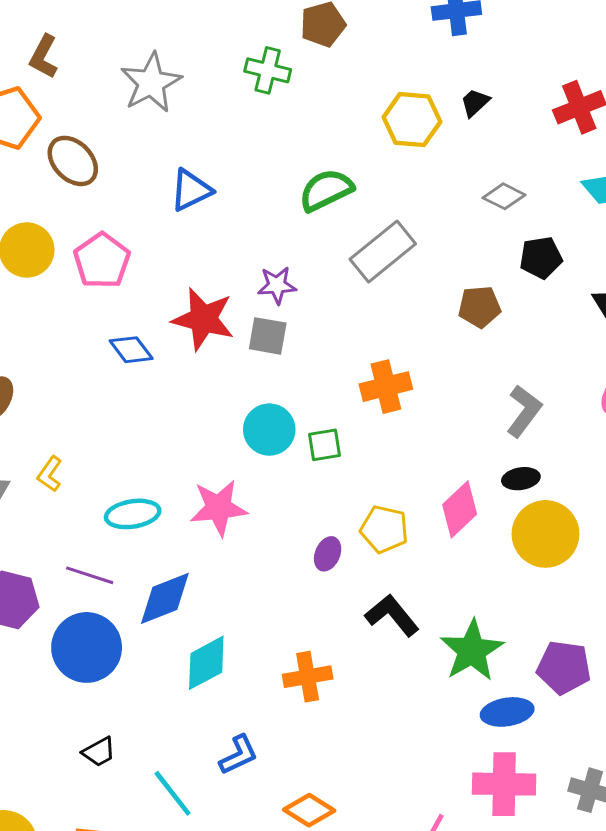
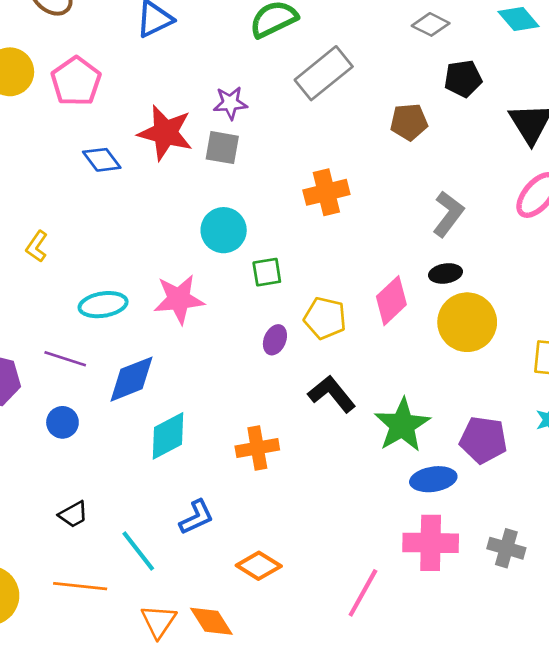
green square: (324, 445) -> (267, 272), moved
yellow L-shape: (50, 474) -> (37, 246), moved
blue circle: (87, 647) -> (62, 422), size x0.5

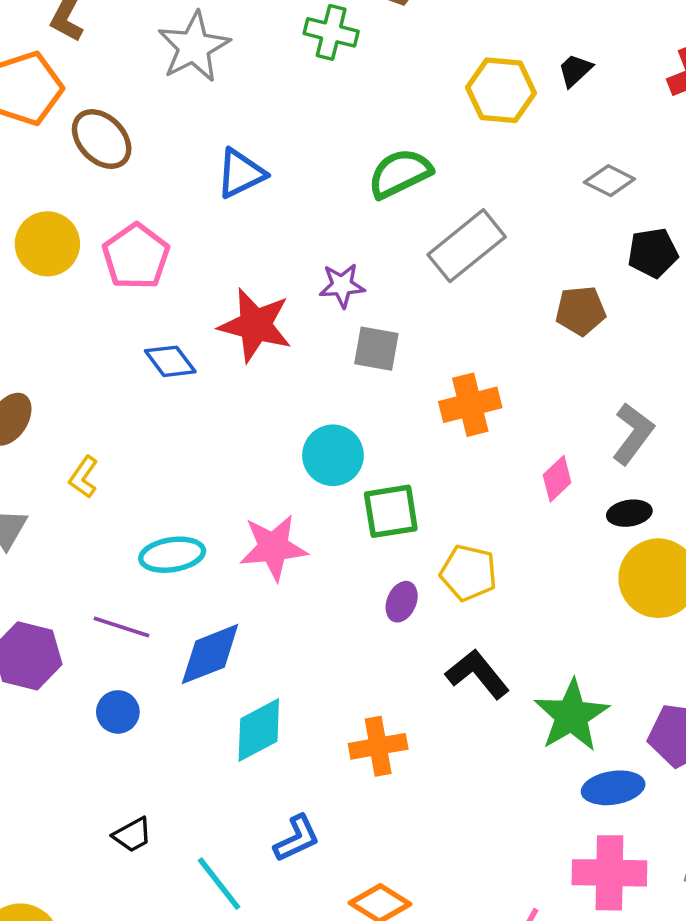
gray square: (222, 148) -> (376, 349), moved
green square: (267, 272) -> (391, 511), size x1.4
pink diamond: (391, 301) -> (557, 479), moved, size x0.7

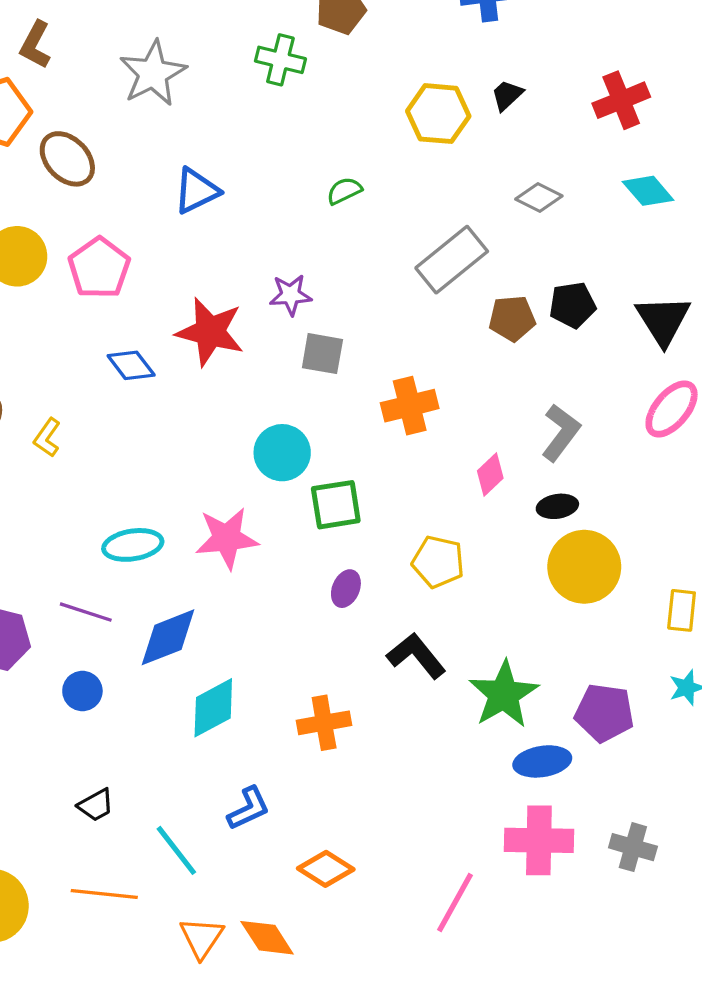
green semicircle: (400, 173) -> (344, 191), size x0.6
gray rectangle: (467, 246) -> (452, 260), moved
black pentagon: (653, 253) -> (572, 305), moved
yellow L-shape: (84, 477) -> (47, 438), moved
yellow pentagon: (468, 573) -> (438, 562), moved

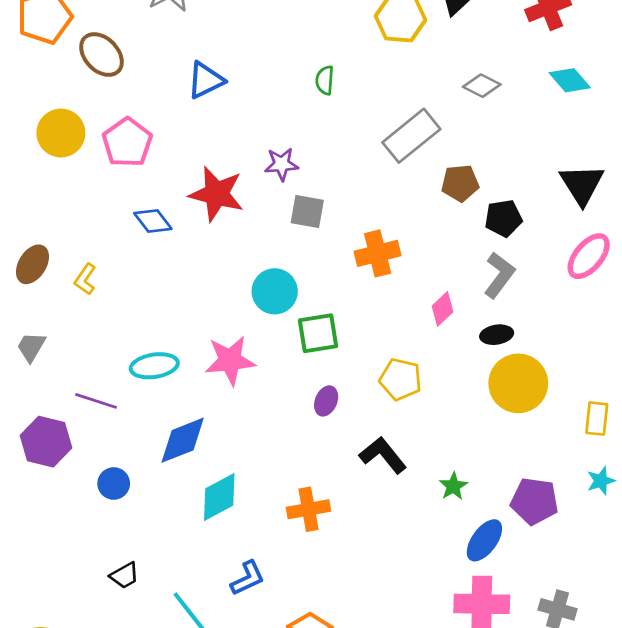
green semicircle: (344, 191) -> (325, 80), turned -60
black pentagon: (572, 305) -> (503, 218), moved
purple line: (86, 612) -> (96, 401), moved
green star: (504, 694) -> (453, 486), size x0.5
blue ellipse: (542, 761) -> (484, 540), turned -45

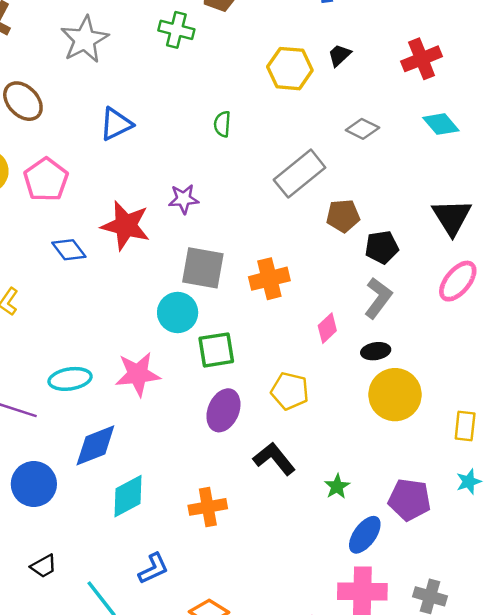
gray square: (307, 212) -> (203, 268), moved, size x1.4
purple ellipse: (326, 401) -> (223, 410), size x1.6
blue circle: (114, 484) -> (34, 484), size x1.6

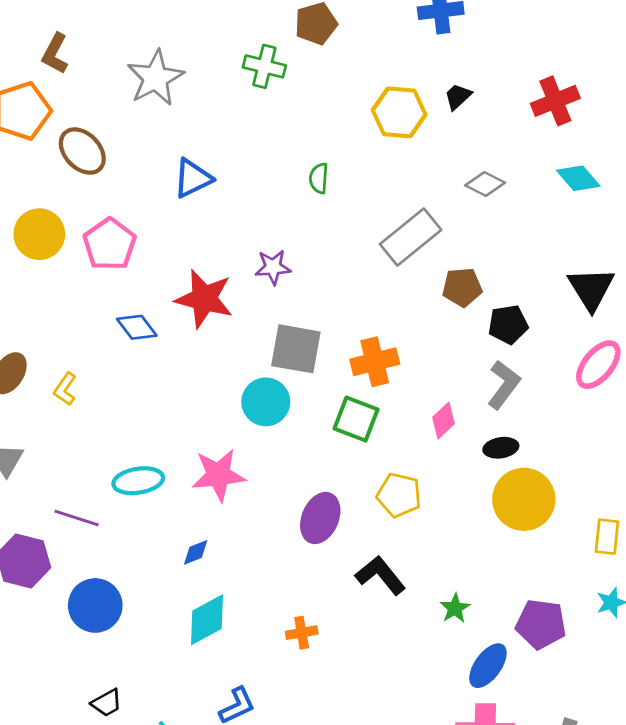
green square: (216, 350) -> (356, 419), moved, turned 30
blue diamond: (95, 445) -> (196, 552), moved, size x0.5
orange cross: (208, 507) -> (302, 633), size x0.7

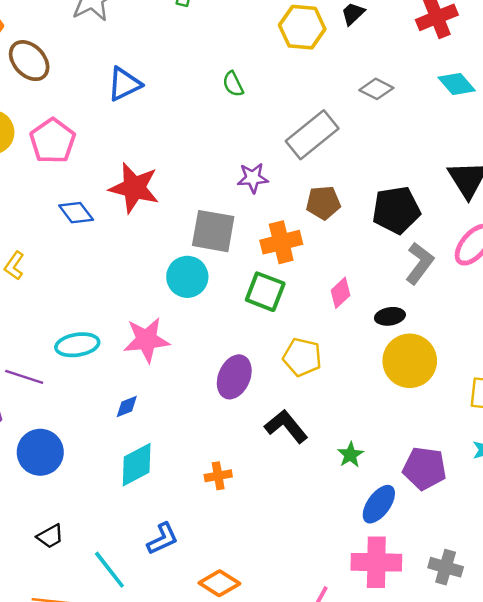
green semicircle: (319, 178) -> (233, 84), turned -30
purple star: (273, 267) -> (253, 178), moved
brown pentagon: (462, 287) -> (323, 203), moved
black pentagon: (508, 324) -> (396, 210), size x1.4
gray L-shape: (504, 385) -> (420, 263), moved

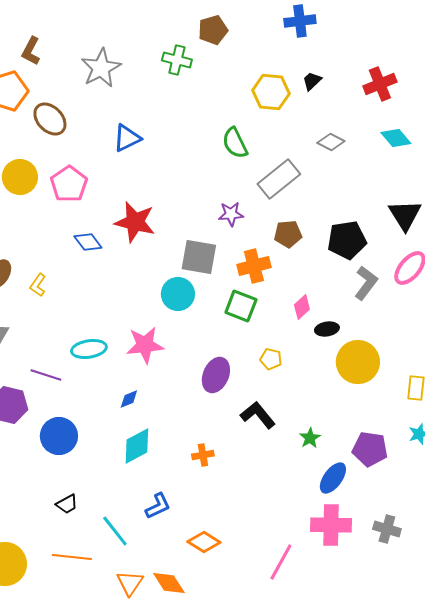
green semicircle: (233, 84) -> (235, 143), moved, size x1.5
black ellipse: (390, 316) -> (327, 329), moved
yellow pentagon: (302, 357) -> (271, 359), size x0.7

